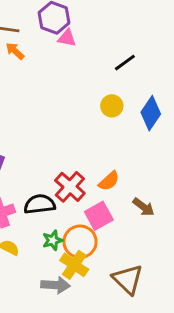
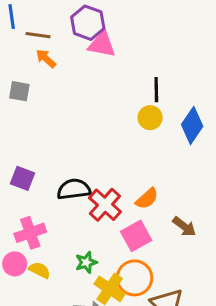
pink triangle: (67, 38) -> (102, 45), size x1.4
black line: (125, 63) -> (156, 90), moved, turned -55
black semicircle: (40, 204) -> (74, 189), moved
orange circle: (80, 242) -> (135, 278), moved

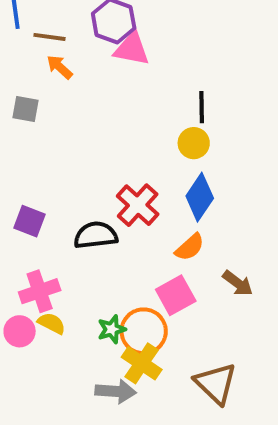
blue diamond: (192, 125) -> (200, 197), moved
red cross: (105, 205) -> (138, 205), moved
yellow semicircle: (40, 270) -> (52, 323), moved
orange circle: (135, 278) -> (144, 331), moved

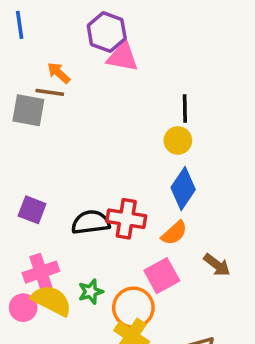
brown line: (50, 37) -> (50, 92), moved
gray square: (26, 109) -> (28, 110), size x1.4
red cross: (138, 205) -> (126, 219), moved, turned -33
yellow semicircle: (52, 323) -> (52, 301), size x1.6
green star: (112, 329) -> (91, 292), moved

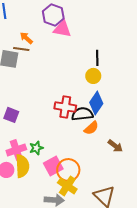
red cross: (126, 219) -> (65, 107), moved
black semicircle: (91, 222) -> (82, 114), moved
pink square: (162, 276) -> (53, 166), moved
green star: (91, 292) -> (36, 148), moved
yellow semicircle: (52, 301) -> (22, 166), turned 60

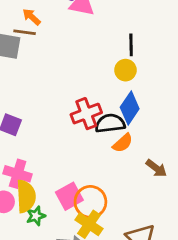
red cross: (65, 107) -> (86, 114), turned -30
green star: (36, 148) -> (36, 216), moved
pink cross: (16, 150) -> (18, 174), turned 36

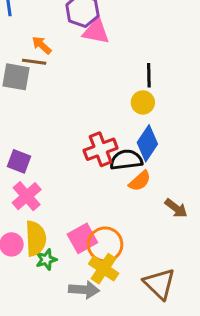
pink cross: (18, 174) -> (27, 196), moved, turned 32

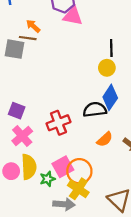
red cross: (101, 149) -> (58, 123), moved
orange semicircle: (140, 181) -> (105, 139), moved
green star: (46, 260) -> (47, 179), moved

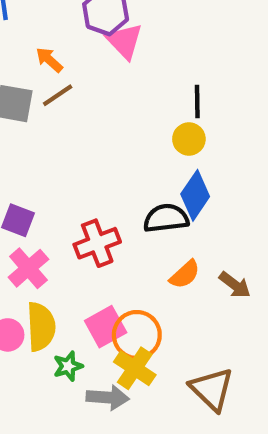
pink triangle: (73, 16) -> (124, 41), turned 35
brown line: (28, 38) -> (58, 95), moved, turned -42
green star: (47, 179) -> (68, 366), moved

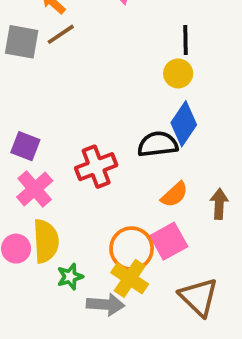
brown arrow: (235, 285) -> (219, 204), turned -124
pink square: (106, 327) -> (169, 241), moved

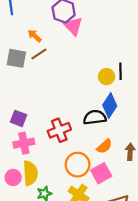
black line: (186, 40) -> (120, 71), moved
pink cross: (35, 189) -> (24, 143), turned 30
orange circle: (132, 249) -> (78, 165), moved

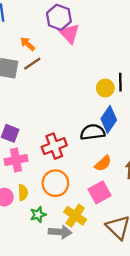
orange circle: (78, 165) -> (55, 183), moved
yellow semicircle: (30, 173) -> (23, 192), size x0.6

